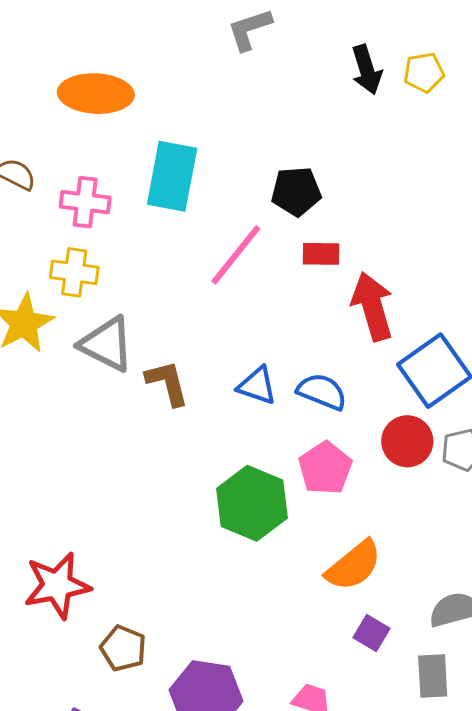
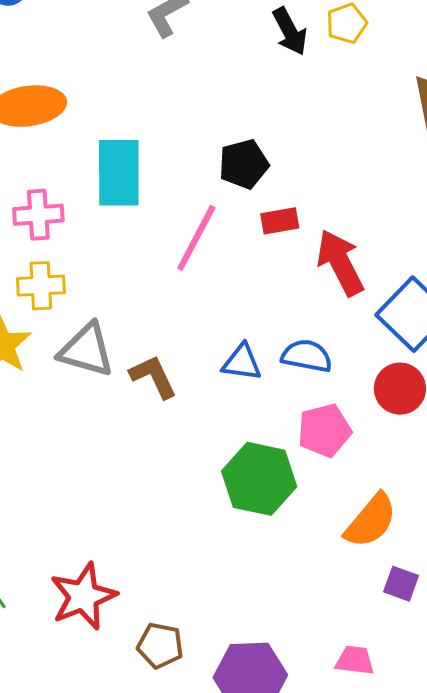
pink pentagon: (325, 468) -> (324, 430), turned 30

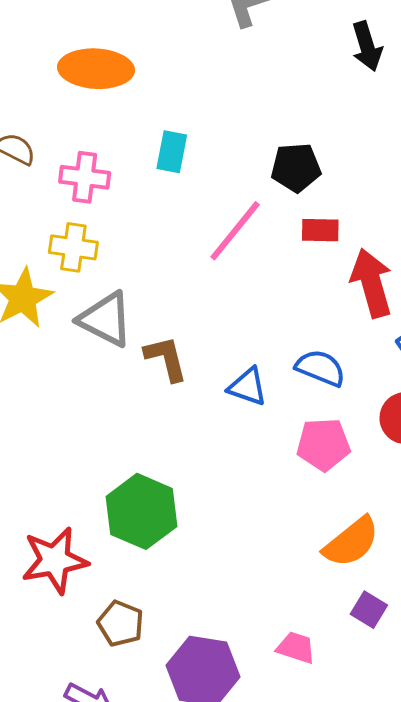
cyan rectangle: (119, 173) -> (172, 152), size x0.6
blue triangle: (242, 362) -> (248, 387), moved
green hexagon: (259, 479) -> (142, 511), moved
pink trapezoid: (355, 660) -> (296, 648), moved

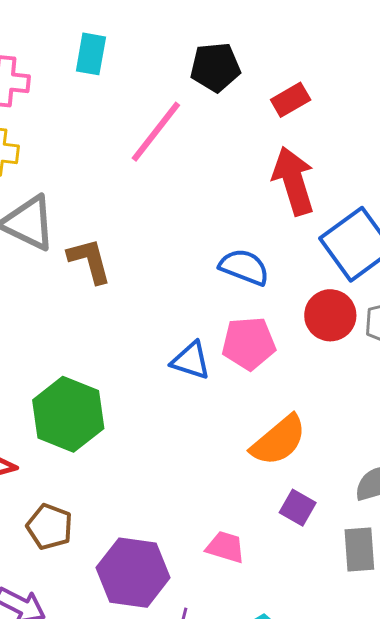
red rectangle: (320, 230) -> (291, 100), moved, turned -30
blue triangle: (248, 387) -> (191, 361), moved

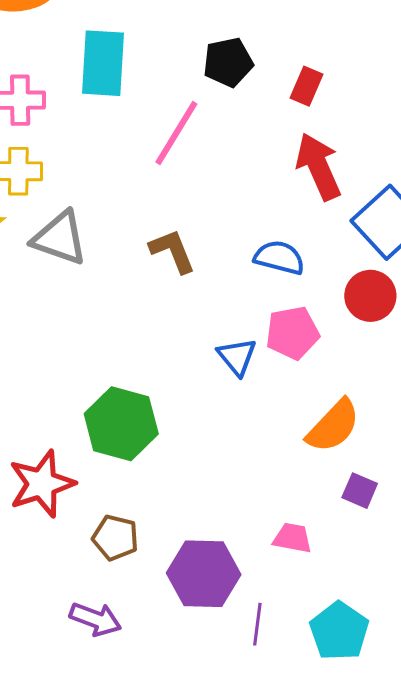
cyan rectangle: (91, 54) -> (103, 63), size x1.6
red rectangle: (291, 100) -> (307, 86), turned -30
brown L-shape: (90, 261) -> (172, 251), moved
blue triangle: (191, 361) -> (237, 357), turned 39

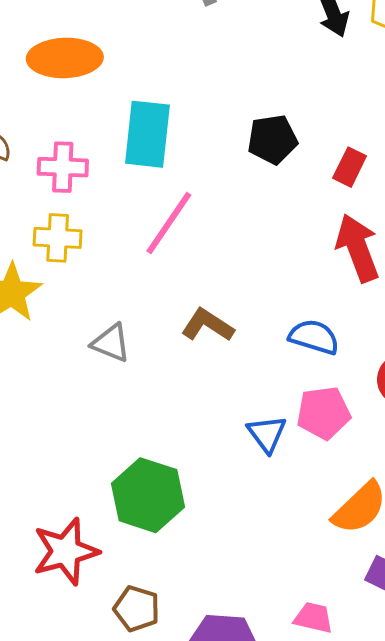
pink line: (176, 133) -> (169, 223), moved
gray triangle: (60, 238) -> (111, 343), moved, size x0.7
brown L-shape: (172, 251) -> (208, 325), turned -38

